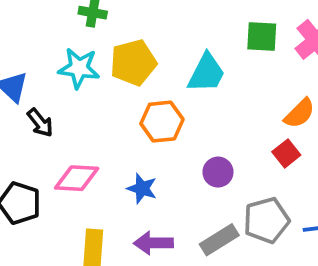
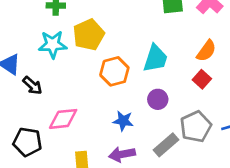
cyan trapezoid: (206, 73) -> (155, 58), moved
blue star: (142, 188) -> (123, 121), moved

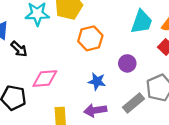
cyan trapezoid: (155, 58) -> (142, 22), moved

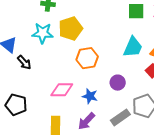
pink diamond: (45, 79) -> (62, 90), moved
purple arrow: (95, 110) -> (86, 121), turned -42

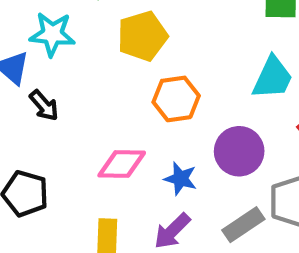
cyan star: (43, 33) -> (52, 34), moved
purple circle: (118, 83) -> (239, 151), size x1.5

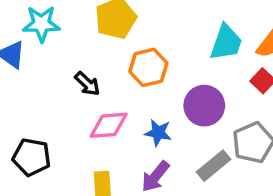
black arrow: (44, 105) -> (87, 84), moved

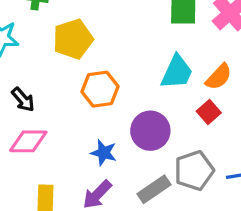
black arrow: (87, 84) -> (23, 100), moved
pink diamond: (109, 125) -> (28, 141), moved

